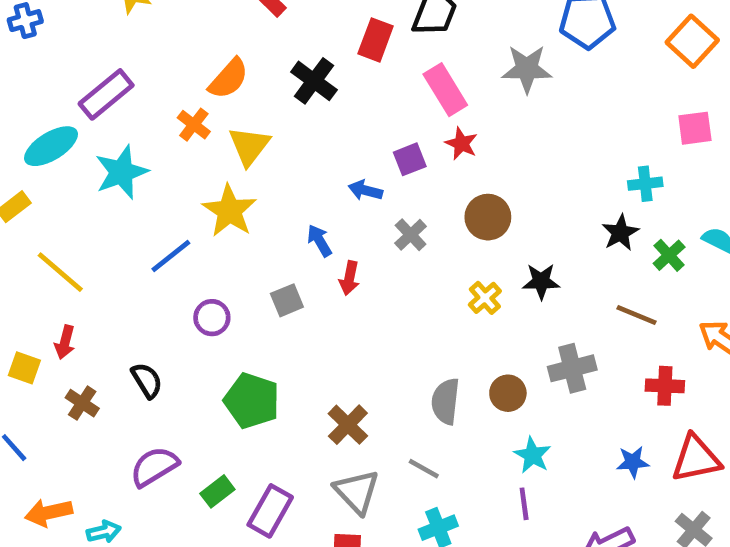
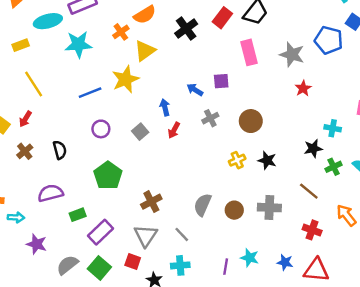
red star: (461, 144) -> (303, 88), moved
gray square: (287, 300) -> (140, 132), turned -35
cyan star: (532, 455) -> (250, 258), moved, turned -30

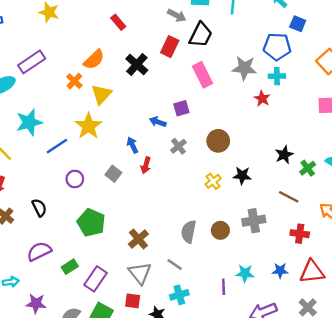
cyan star: (78, 44) -> (29, 122), moved
cyan cross: (333, 128) -> (277, 76), moved

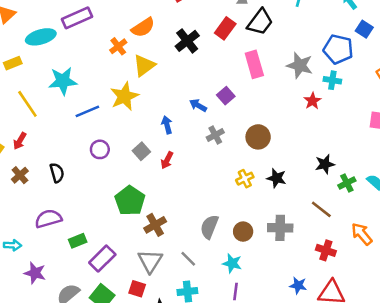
purple square: (181, 108) -> (226, 96), turned -35
red arrow: (146, 165) -> (167, 160), moved
green pentagon: (91, 223) -> (130, 201), moved
cyan star: (245, 273) -> (232, 263), moved

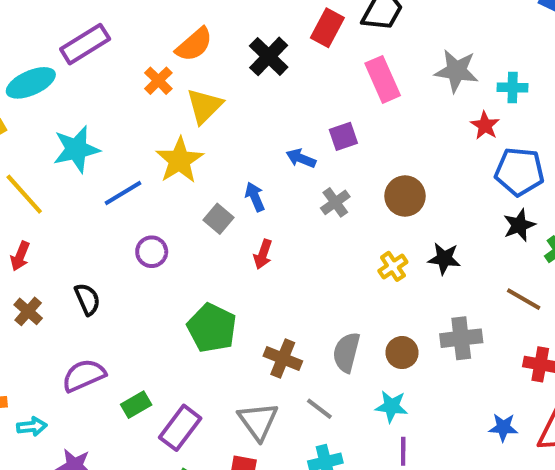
blue pentagon: (338, 49) -> (519, 172), moved
purple square: (226, 96) -> (343, 136), turned 30
gray square: (141, 151) -> (218, 219), moved
brown cross: (155, 225) -> (283, 359), moved, turned -30

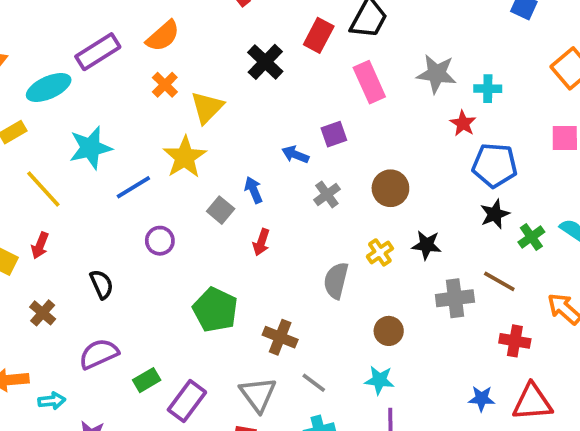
orange semicircle: (194, 45) -> (163, 36), moved
brown cross: (28, 311) -> (43, 313), moved
gray cross: (461, 338) -> (455, 298), moved
gray semicircle: (346, 352) -> (336, 281), moved

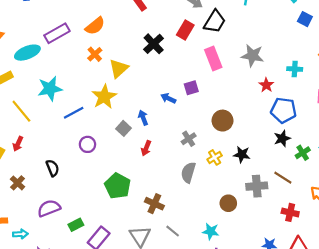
cyan cross: (488, 89) -> (295, 69), moved
gray cross: (327, 195) -> (189, 139), moved
brown circle: (389, 331) -> (228, 203), moved

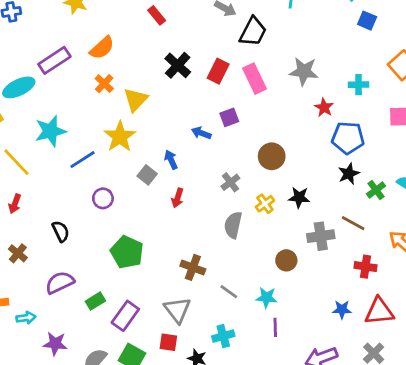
red rectangle: (185, 30) -> (218, 71), moved
green pentagon: (118, 186) -> (127, 252), moved
gray line: (173, 231) -> (229, 292), moved

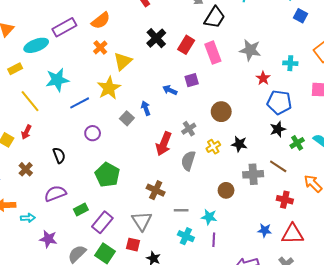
red arrow: (178, 198) -> (164, 144), moved, size x1.6
gray line: (229, 292) -> (181, 210), turned -40
cyan cross: (223, 336) -> (186, 236), moved, turned 35

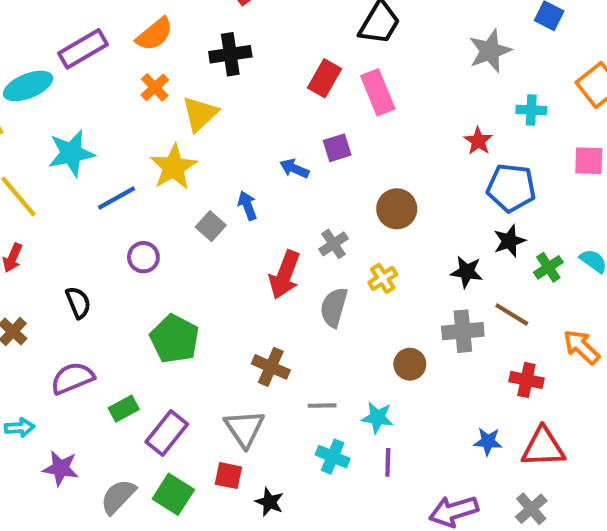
black cross: (156, 38) -> (230, 54), moved, turned 36
gray star: (250, 50) -> (490, 51), moved, turned -30
black star: (239, 144) -> (467, 272), moved

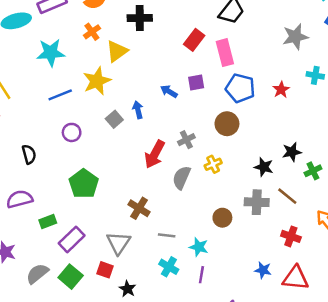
cyan star: (71, 153) -> (51, 53), moved
blue pentagon: (511, 188) -> (240, 88), moved

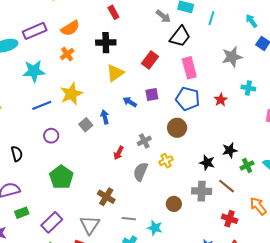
yellow triangle: (117, 51) -> (115, 73), moved
pink rectangle: (225, 53) -> (189, 68), moved
red arrow: (155, 154) -> (119, 153), size x0.6
green rectangle: (48, 221) -> (22, 213), moved

